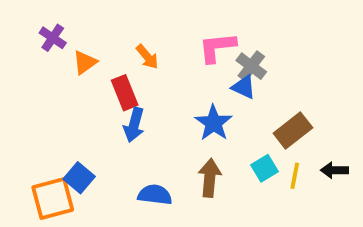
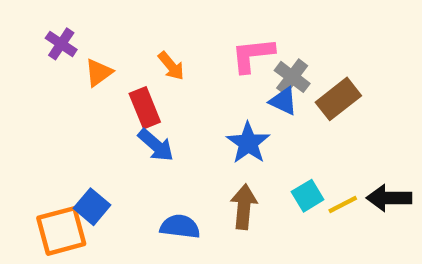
blue arrow: (134, 125) -> (156, 145), turned -64
brown rectangle: (293, 130) -> (338, 99), moved
black arrow: (334, 170) -> (389, 198), size x1.4
yellow line: (295, 176) -> (343, 205), turned 52

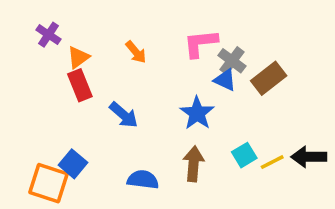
red rectangle: (145, 108) -> (80, 85), moved
orange square: (61, 231) -> (49, 183), turned 33

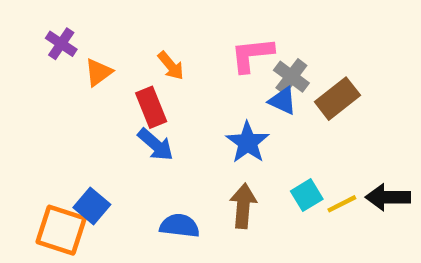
red rectangle: (80, 85) -> (151, 107), moved

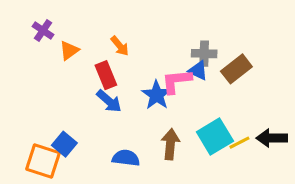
pink L-shape: (252, 55) -> (177, 81), moved
gray cross: (291, 77) -> (204, 54), turned -35
blue star: (248, 142) -> (157, 95), moved
cyan square: (307, 195) -> (215, 136), size x1.6

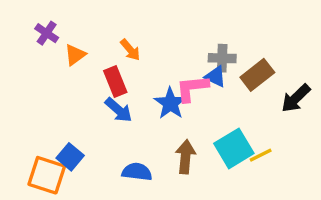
black arrow: (272, 138) -> (296, 98), moved, turned -44

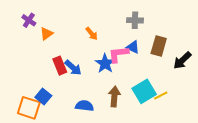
orange arrow: (130, 50) -> (92, 34), moved
gray cross: (222, 58) -> (135, 20), moved
brown rectangle: (257, 75) -> (159, 46), turned -36
red rectangle: (115, 82) -> (60, 66), moved

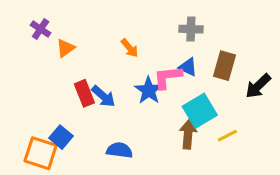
cyan square: (144, 91) -> (200, 111), moved
brown arrow: (114, 96) -> (188, 134), moved

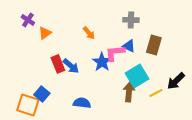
black arrow: (258, 86) -> (176, 81), moved

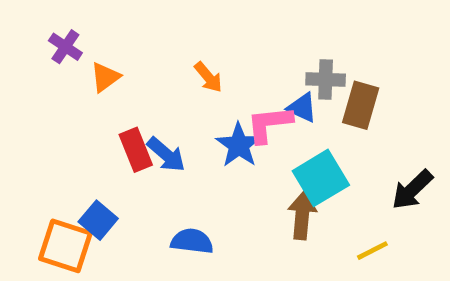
gray cross: (131, 20) -> (326, 79), moved
yellow line: (156, 93) -> (372, 251), moved

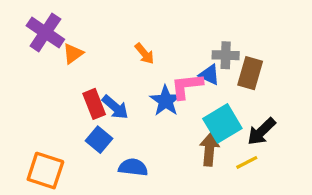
purple cross: (65, 47) -> (45, 32), size x1.6
black arrow: (412, 190) -> (261, 132), moved
blue square: (98, 220) -> (99, 140), moved
yellow line: (372, 251) -> (247, 162), moved

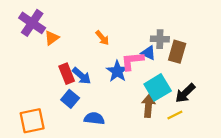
orange square: (45, 171) -> (32, 121), turned -30

